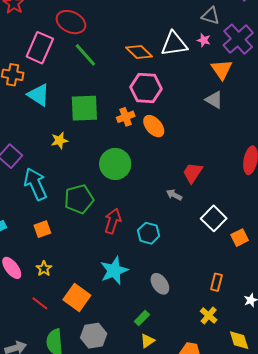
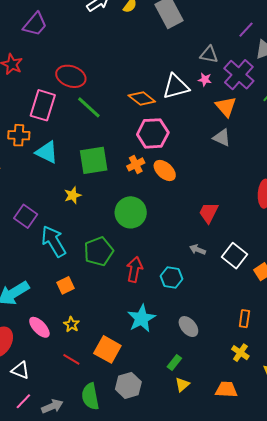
gray arrow: (174, 195) -> (198, 250), moved

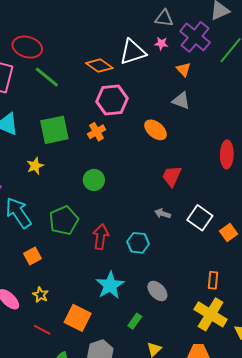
orange triangle: (226, 107) -> (184, 69), size x0.7
orange ellipse: (165, 170) -> (156, 130), moved
green circle: (131, 212) -> (94, 180), size x0.7
yellow cross: (240, 353) -> (211, 314), size x1.8
green rectangle: (174, 363) -> (135, 321), moved

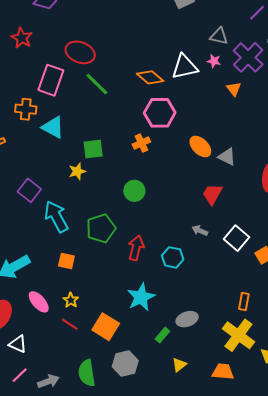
gray triangle: (181, 101) -> (227, 157), moved
green square: (54, 130) -> (93, 149), moved, size x0.7
orange square: (33, 256) -> (66, 261), turned 36
gray ellipse: (157, 291) -> (187, 319), moved, turned -70
red line: (42, 330) -> (70, 324), moved

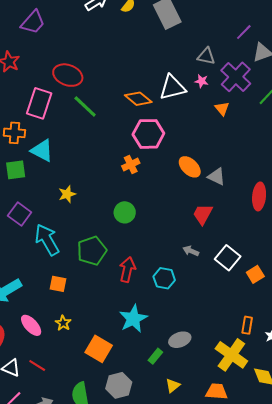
green square: (93, 149) -> (16, 170), moved
orange rectangle: (244, 301) -> (247, 325), moved
red line: (70, 324) -> (37, 365), moved

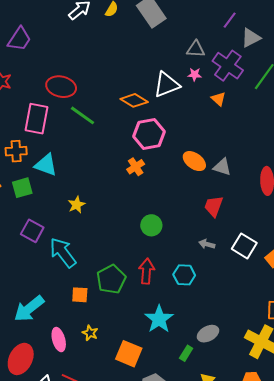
green circle: (125, 212) -> (151, 225), moved
green pentagon: (92, 251) -> (111, 279), moved
pink ellipse: (31, 325) -> (59, 340), turned 35

